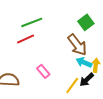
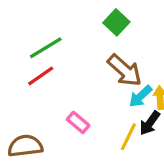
green square: (86, 22) -> (116, 22), moved
cyan arrow: (84, 62) -> (140, 96), turned -56

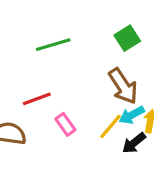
red line: (41, 76) -> (37, 99), moved
yellow line: (128, 137) -> (110, 126), moved

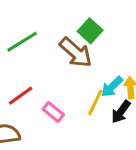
green square: (127, 38) -> (90, 31), moved
brown arrow: (123, 86) -> (76, 52), moved

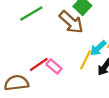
red line: (21, 96) -> (39, 65), moved

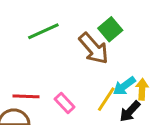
red line: (39, 65) -> (26, 96), moved, turned 30

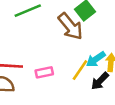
pink rectangle: (65, 103) -> (44, 72), turned -60

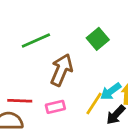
brown arrow: (70, 26) -> (62, 70), moved, turned -116

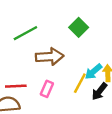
brown arrow: (62, 70) -> (50, 57), turned 68
pink rectangle: (55, 107) -> (47, 89), turned -49

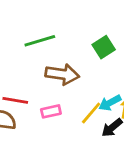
pink rectangle: (47, 89) -> (51, 111), turned 42

